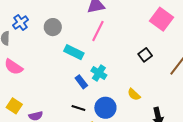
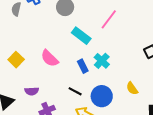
pink semicircle: (14, 67) -> (50, 58), moved
yellow square: (14, 106) -> (16, 60), moved

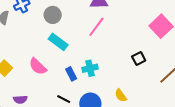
cyan rectangle: (81, 36) -> (58, 42), moved
cyan cross: (102, 61) -> (90, 68), turned 35

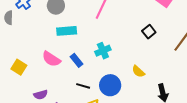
cyan rectangle: (58, 42) -> (67, 31), turned -30
blue rectangle: (71, 74) -> (76, 60), moved

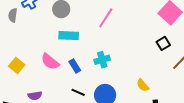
black square: (149, 32) -> (163, 43), moved
yellow semicircle: (138, 71) -> (143, 85), moved

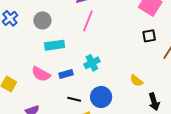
black square: (163, 43) -> (149, 36), turned 32
blue rectangle: (75, 66) -> (66, 74), turned -64

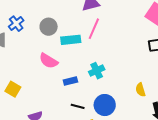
cyan rectangle: (55, 45) -> (71, 40), moved
pink semicircle: (41, 74) -> (49, 61), moved
yellow semicircle: (136, 81) -> (140, 90), turned 32

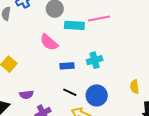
pink line: (94, 29) -> (99, 18), turned 45

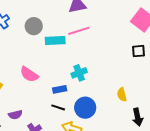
pink semicircle: (49, 42) -> (29, 74), moved
blue rectangle: (67, 66) -> (60, 89), moved

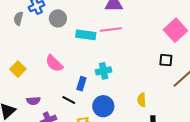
gray circle: (34, 26) -> (58, 18), moved
blue rectangle: (60, 89) -> (81, 84), turned -72
black line: (58, 107) -> (69, 100), moved

